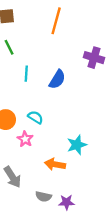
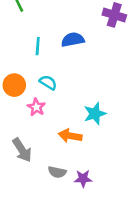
cyan line: (26, 74) -> (38, 46), moved
blue semicircle: (57, 79) -> (73, 40), turned -132

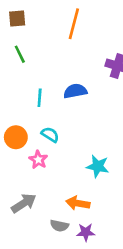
cyan star: (95, 114) -> (98, 166), turned 30
orange arrow: (70, 136) -> (78, 203), moved
gray arrow: (22, 150) -> (24, 203), turned -90

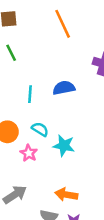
orange line: (74, 24) -> (63, 24), turned -40
cyan star: (98, 166) -> (64, 146), moved

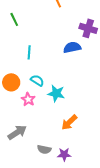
blue semicircle: (64, 88) -> (72, 47), moved
orange arrow: (66, 195) -> (69, 122), moved, turned -54

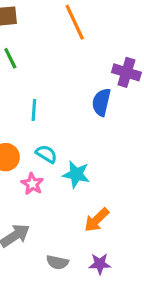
blue semicircle: (72, 47) -> (101, 102), turned -66
purple star: (64, 154) -> (100, 264), moved

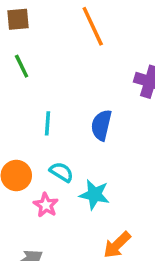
blue semicircle: (101, 102) -> (101, 125), moved

